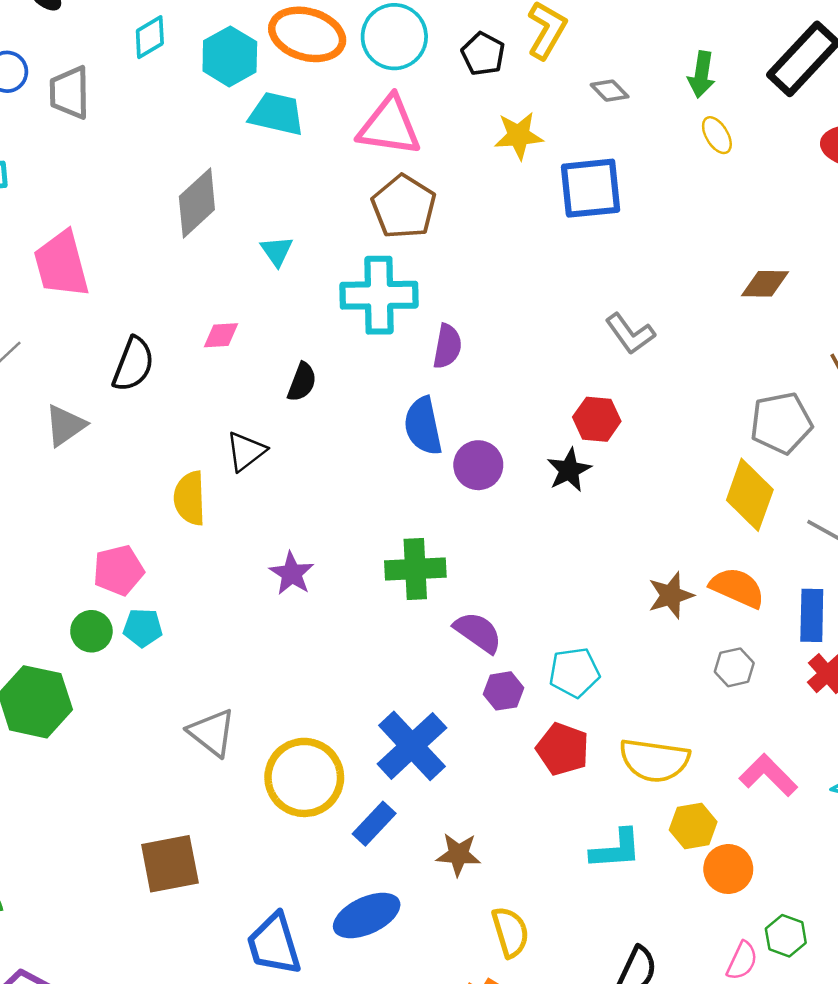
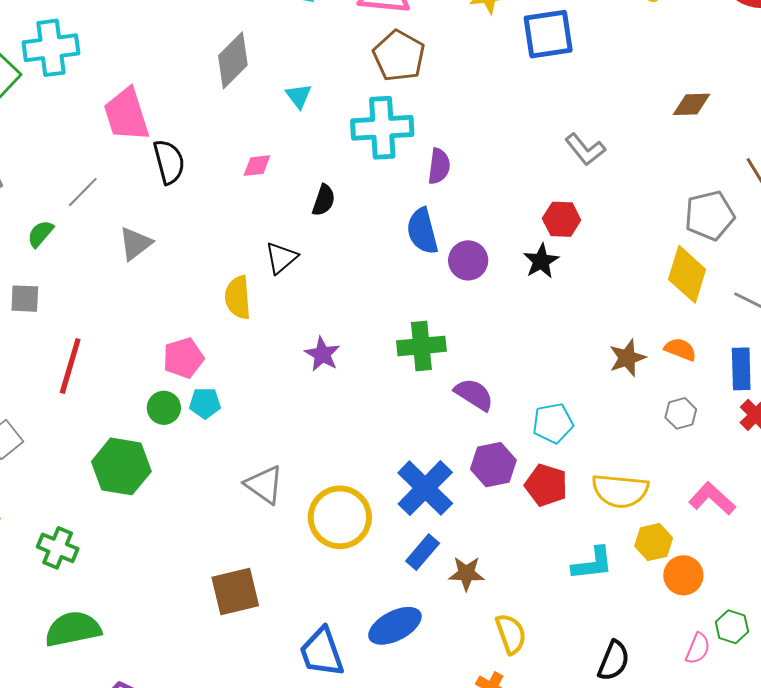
black semicircle: (133, 364) -> (169, 162), moved, turned -33
orange semicircle: (737, 588) -> (680, 349), size x0.7
purple hexagon: (503, 691) -> (493, 465), moved, size x1.4
blue rectangle: (374, 824) -> (423, 552), moved

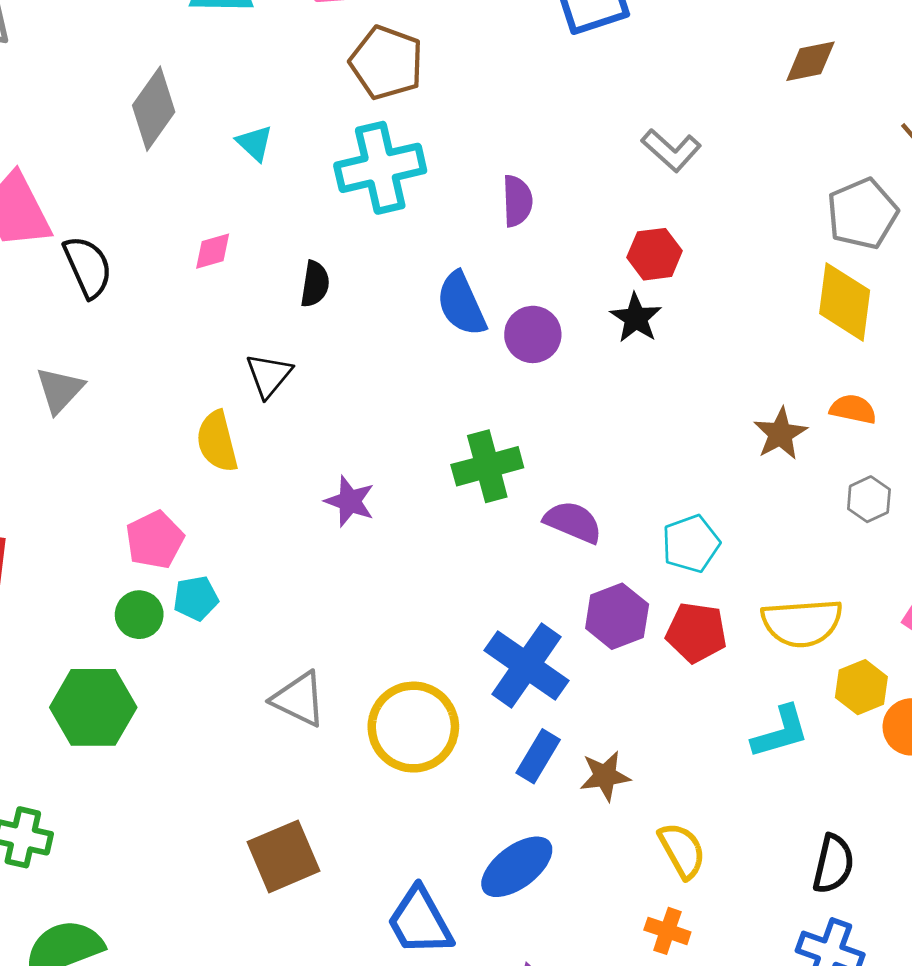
purple semicircle: (439, 166) -> (517, 201), moved

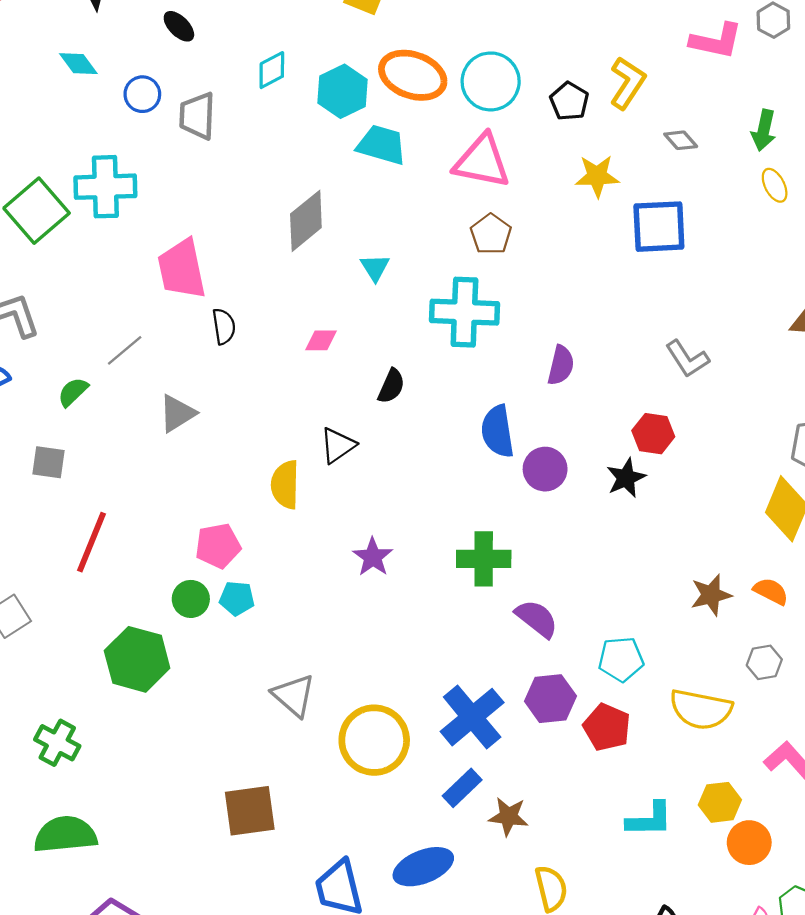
brown pentagon: (387, 63) -> (491, 234), size x0.7
black semicircle: (88, 267) -> (224, 326), size x0.7
yellow semicircle: (802, 623) -> (701, 709), moved

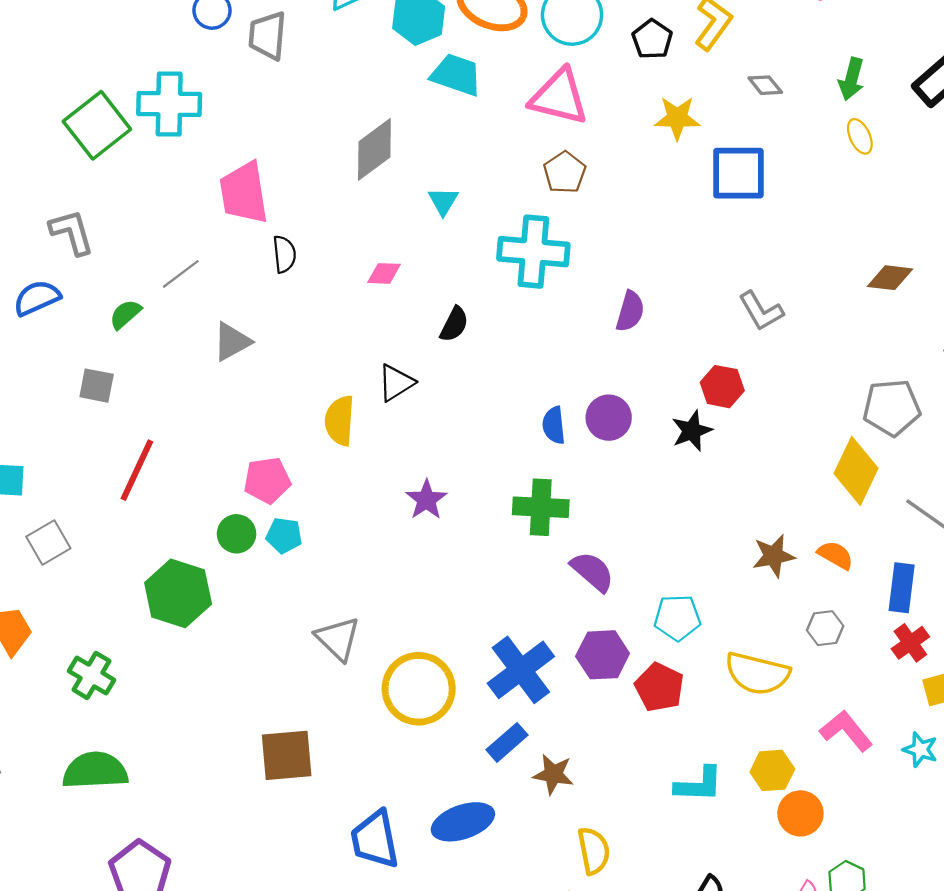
blue semicircle: (498, 431) -> (554, 425), moved, size x0.7

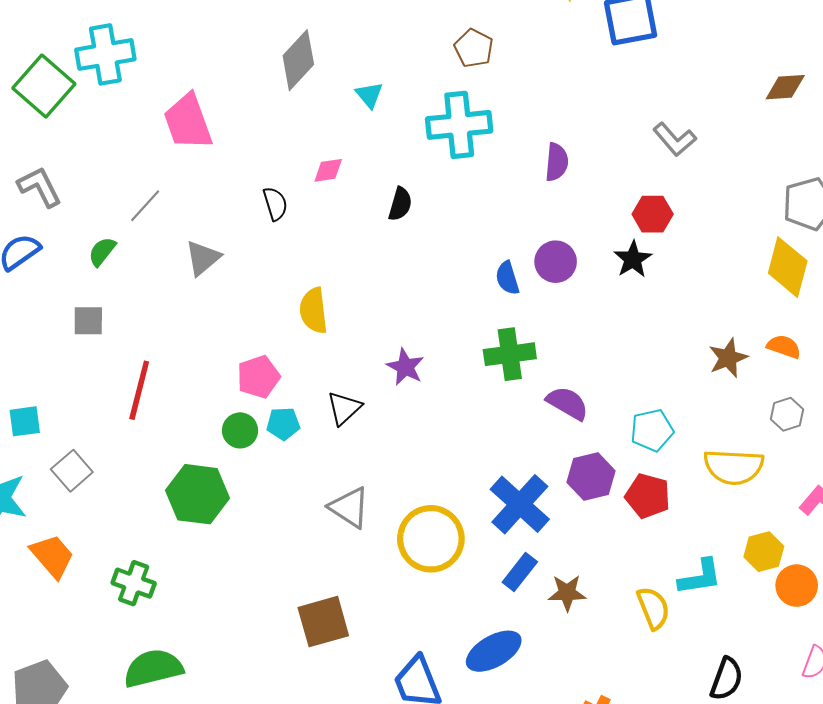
black semicircle: (284, 254) -> (275, 204), moved
black triangle: (396, 383) -> (344, 408), moved
yellow semicircle: (594, 851) -> (653, 608), moved

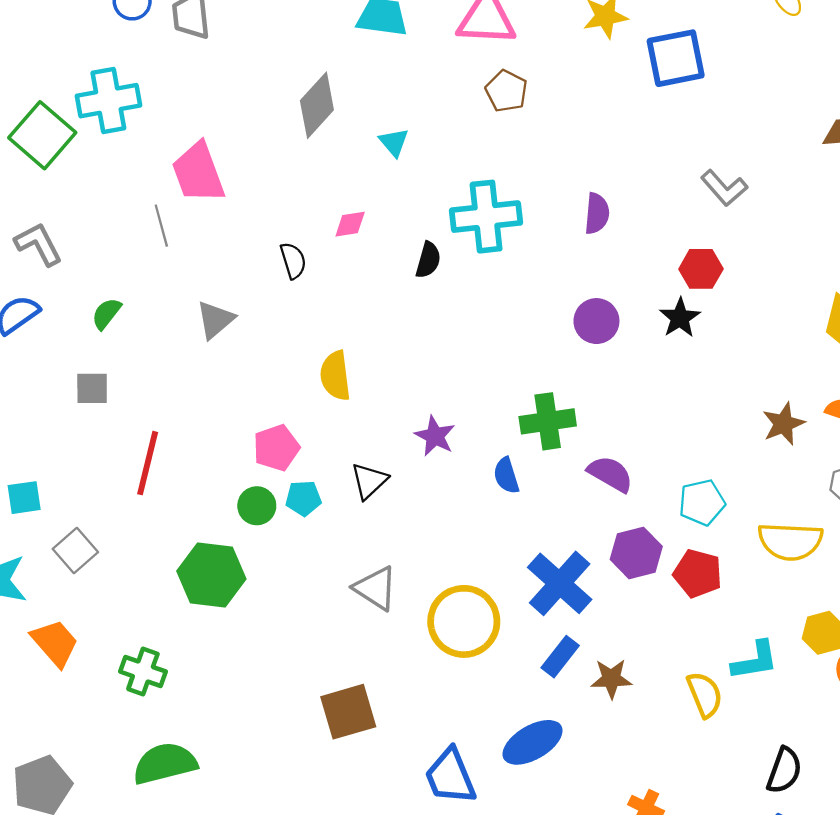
cyan cross: (459, 125) -> (486, 217), moved
gray line: (145, 206) -> (161, 226), moved, turned -57
blue semicircle: (507, 278) -> (506, 476), moved

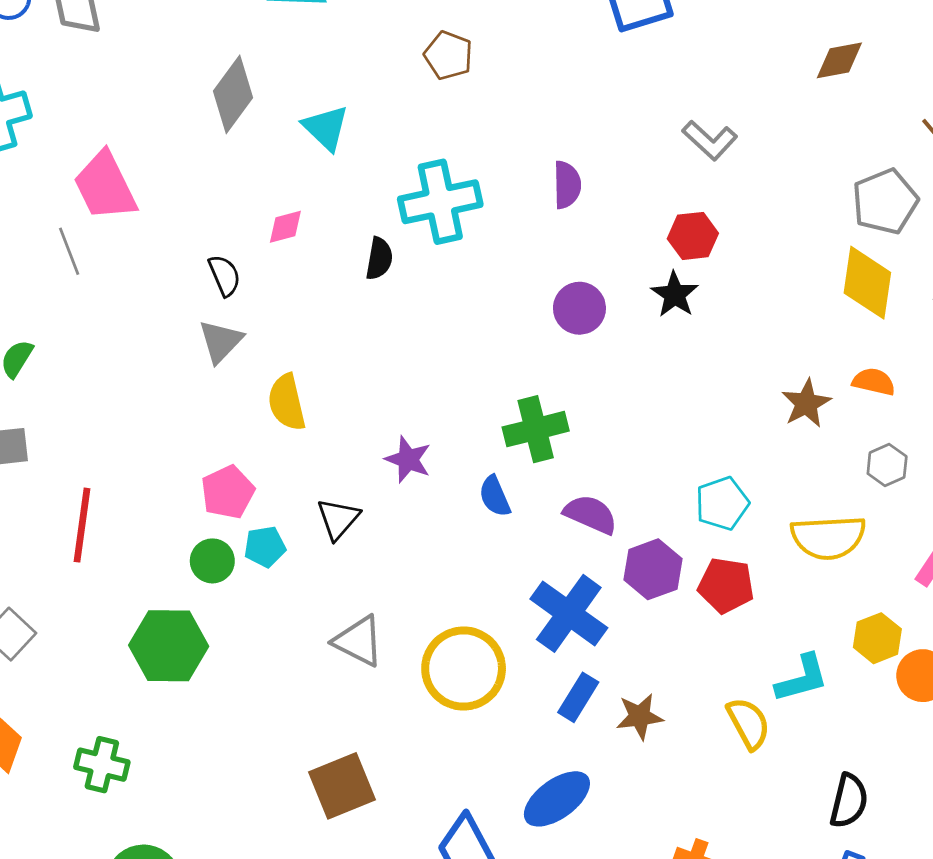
cyan triangle: (394, 142) -> (326, 128), size x1.4
gray triangle: (215, 320) -> (221, 341), moved
purple semicircle: (610, 474) -> (591, 514), moved

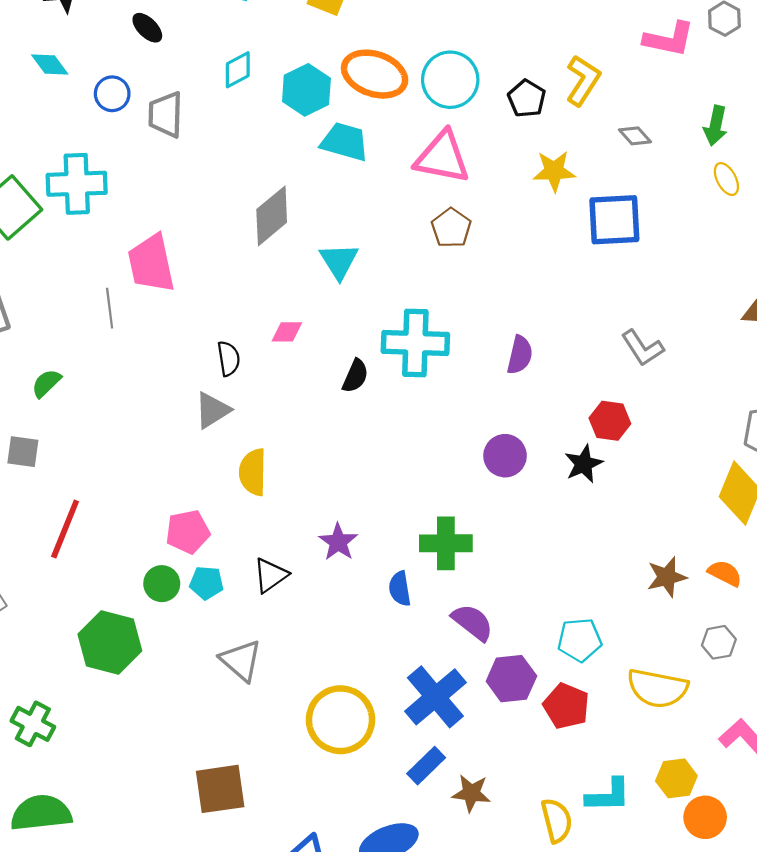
gray triangle: (358, 641) -> (241, 660), moved

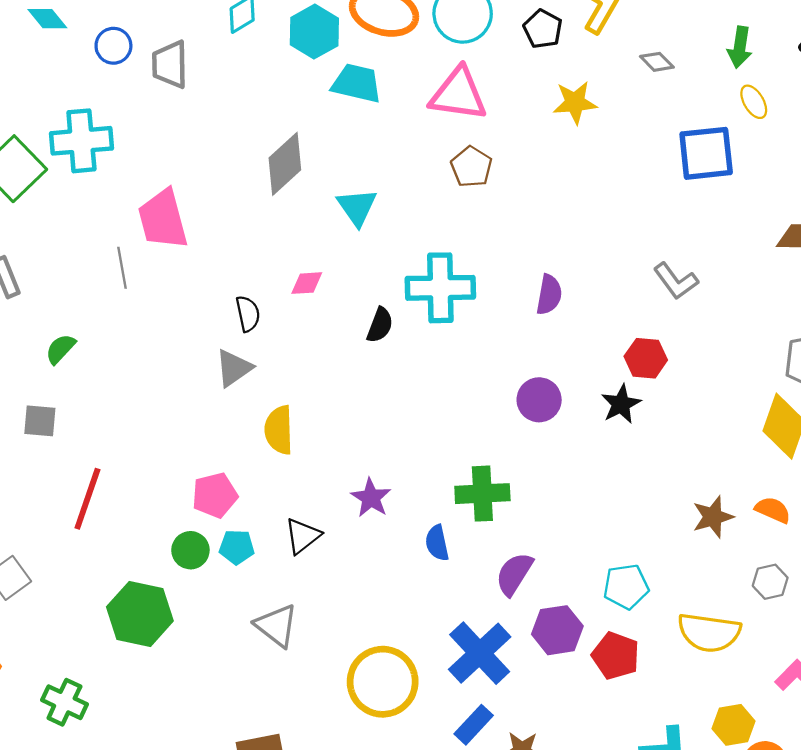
blue square: (614, 220) -> (706, 153), moved
purple semicircle: (473, 622) -> (514, 574), turned -93

